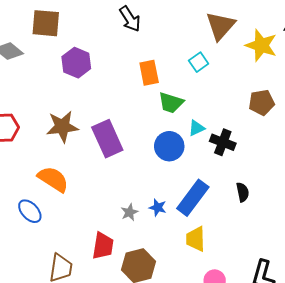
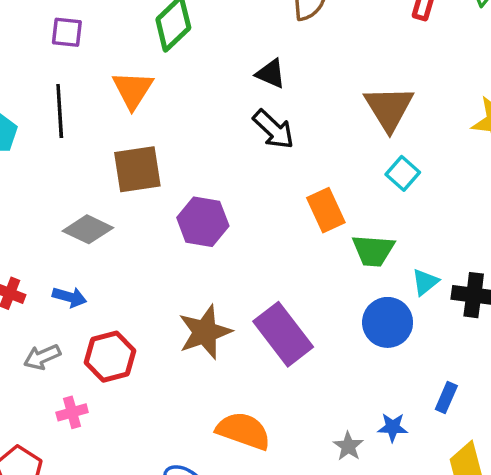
brown triangle: (220, 26) -> (389, 108), moved
orange semicircle: (53, 179) -> (243, 431), moved
blue rectangle: (193, 198) -> (446, 398), size x0.5

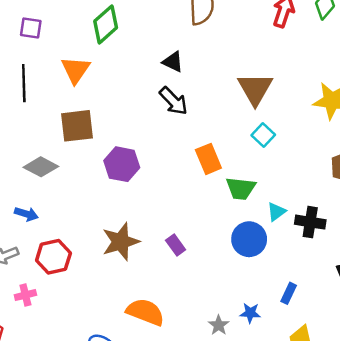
purple rectangle: (283, 334) -> (176, 245), size x0.5

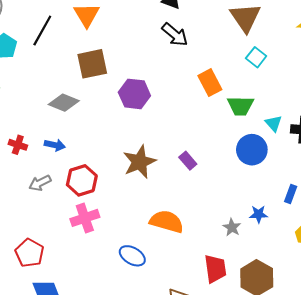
black line: (24, 83) -> (42, 31), turned 36
cyan triangle: (276, 212) -> (274, 123), turned -30
pink cross: (25, 295) -> (85, 218), moved, size x1.5

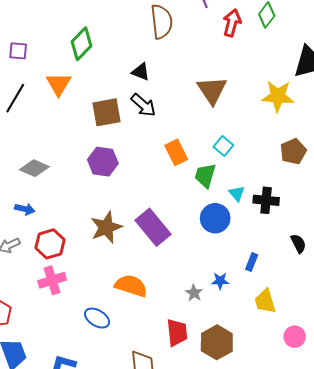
cyan square: (256, 57) -> (223, 146), moved
brown square: (92, 64) -> (107, 112), moved
green trapezoid: (241, 106) -> (205, 176), turned 104
purple rectangle: (188, 161) -> (153, 227), size x2.0

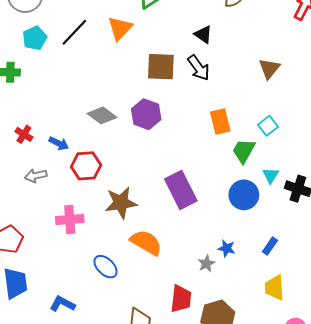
brown triangle: (212, 90) -> (269, 69), size x0.7
gray diamond: (34, 168) -> (102, 115), moved
brown star: (106, 227) -> (121, 203), moved
red hexagon: (50, 244) -> (86, 166), moved
blue star: (220, 281) -> (227, 248), moved

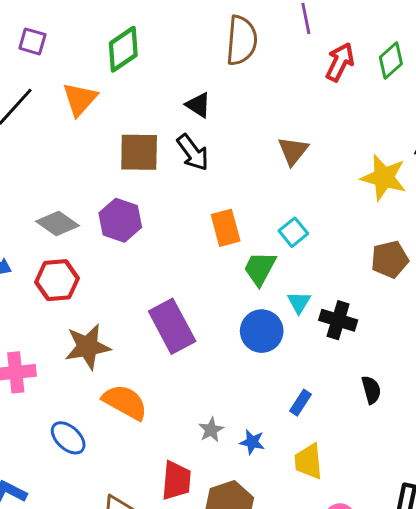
red hexagon: (86, 166) -> (57, 280), moved
blue star: (227, 248) -> (252, 442), moved

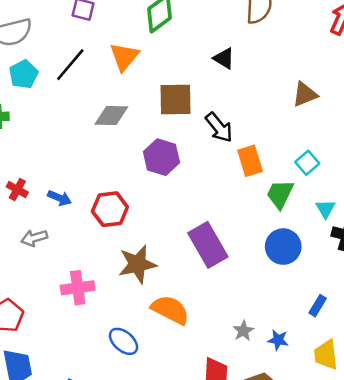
brown triangle: (293, 151) -> (305, 94), turned 32
black arrow: (193, 152) -> (219, 127), moved
gray diamond: (57, 224) -> (111, 116), moved, turned -32
cyan triangle: (299, 302) -> (325, 209), moved

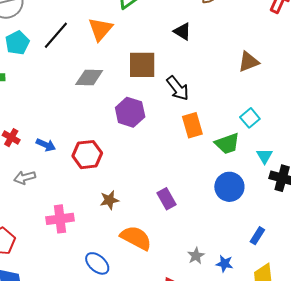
orange rectangle: (250, 161) -> (192, 125), moved
green trapezoid: (280, 194) -> (227, 144), turned -136
purple rectangle: (208, 245) -> (167, 199), moved, size x0.6
brown star: (137, 264) -> (109, 200), size x0.6

